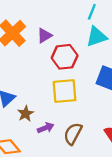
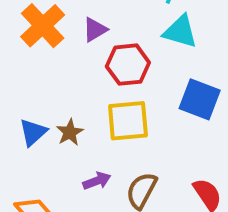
cyan triangle: (97, 37) -> (180, 32), turned 35
brown star: (26, 114) -> (70, 132), moved

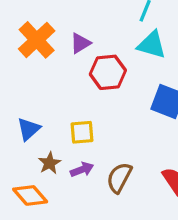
yellow square: (128, 121) -> (82, 132), moved, size x0.7
brown star: (70, 132) -> (50, 163), moved

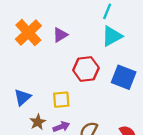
cyan triangle: (152, 45) -> (112, 36), turned -45
red hexagon: (108, 72) -> (86, 69), moved

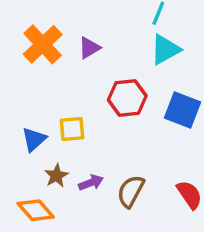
yellow square: (61, 100) -> (72, 129), moved

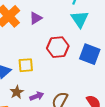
cyan triangle: (165, 50) -> (80, 19), turned -36

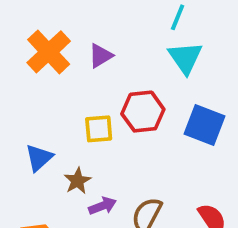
yellow square: (26, 65) -> (99, 129), moved
brown star: (17, 92) -> (77, 181), moved

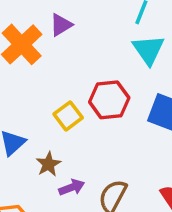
purple triangle: (101, 56) -> (61, 25), moved
yellow square: (99, 129) -> (68, 116), turned -32

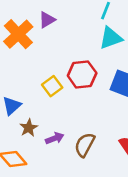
cyan triangle: (149, 50) -> (111, 38), turned 45
brown star: (48, 164) -> (29, 128), moved

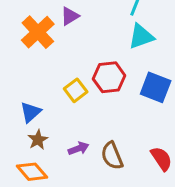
brown star: (29, 128) -> (38, 140), moved
brown semicircle: (85, 145) -> (112, 156), turned -50

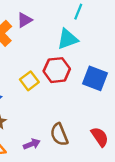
cyan triangle: (141, 36) -> (68, 39), moved
purple arrow: (79, 148) -> (32, 144), moved

